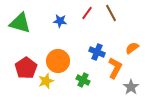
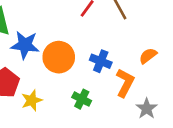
blue star: (60, 21) -> (25, 45), moved, size x1.5
orange circle: (58, 61) -> (59, 57), moved

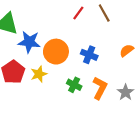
orange L-shape: (125, 83) -> (100, 88), moved
yellow star: (32, 100) -> (39, 74), moved

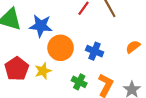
blue star: (29, 42) -> (41, 26), moved

